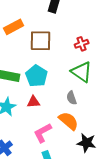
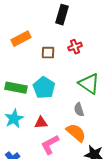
brown square: (41, 41) -> (48, 53), size x0.6
red cross: (82, 44) -> (75, 47), moved
red triangle: (34, 102) -> (41, 123), moved

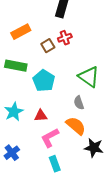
red cross: (75, 47) -> (65, 38), moved
brown square: (48, 53) -> (48, 46), turned -32
green rectangle: (16, 88) -> (16, 66), moved

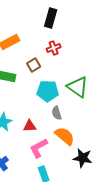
brown square: (48, 46) -> (34, 65), moved
cyan pentagon: (44, 81) -> (48, 91), moved, turned -30
gray semicircle: (79, 103) -> (57, 113), moved

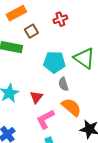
brown square: (34, 65) -> (31, 31), moved
red triangle: (30, 126) -> (36, 97), turned -48

